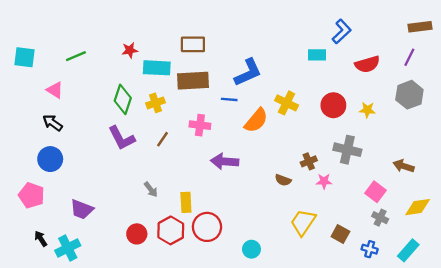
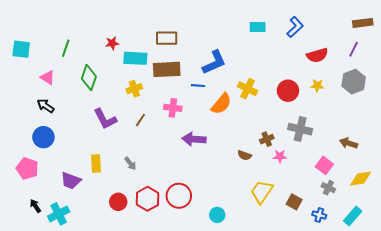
cyan rectangle: (317, 55) -> (258, 27), moved
green line: (76, 56) -> (66, 48), turned -48
green diamond: (123, 99) -> (89, 78), moved
yellow star: (367, 110) -> (317, 86), moved
yellow rectangle: (186, 202) -> (96, 163), moved

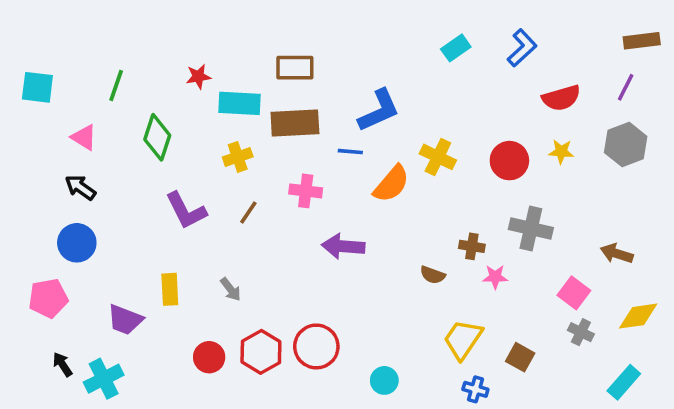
cyan rectangle: (258, 27) -> (456, 48), turned -35
brown cross: (267, 139) -> (472, 246), turned 32
pink pentagon: (27, 168) -> (48, 298), turned -30
blue cross: (319, 215) -> (475, 389), moved

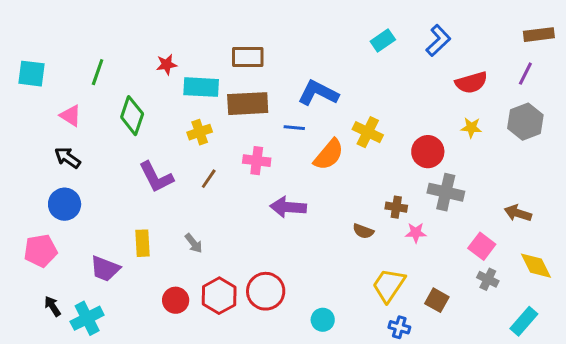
blue L-shape: (379, 111) -> (318, 93), turned -129
red circle: (509, 161) -> (428, 152), moved
yellow diamond: (638, 316) -> (536, 266), turned 72

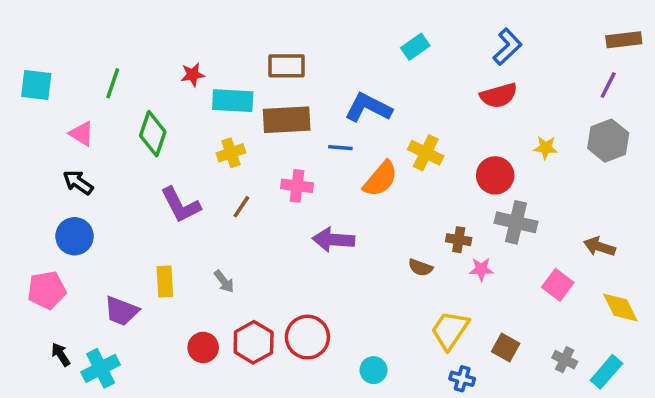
cyan rectangle: (383, 41) -> (415, 47), moved
red semicircle: (471, 83) -> (499, 95), moved
gray cross: (488, 279) -> (565, 360), moved

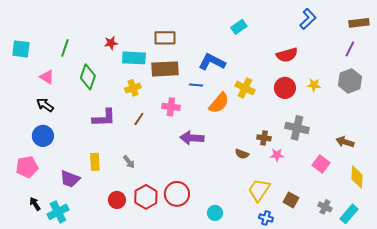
blue L-shape: (507, 47) -> (308, 19), moved
red circle: (495, 175) -> (285, 88), moved
purple L-shape: (181, 205) -> (104, 118), turned -65
yellow diamond: (620, 308) -> (357, 177), turned 30

